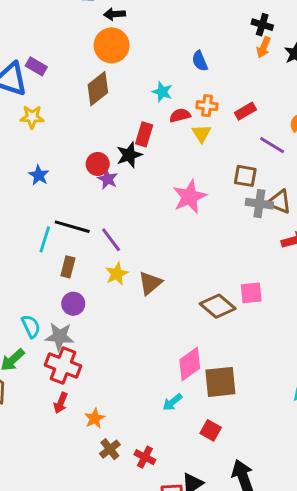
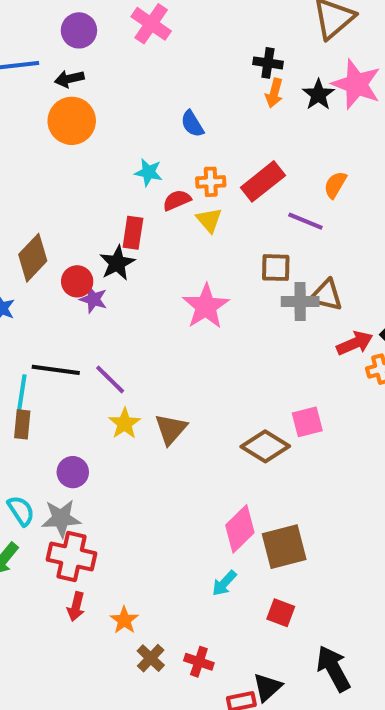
brown diamond: (98, 89) -> (33, 258), moved
red rectangle: (245, 111) -> (263, 181), size x1.5
brown rectangle: (68, 267) -> (22, 424), moved

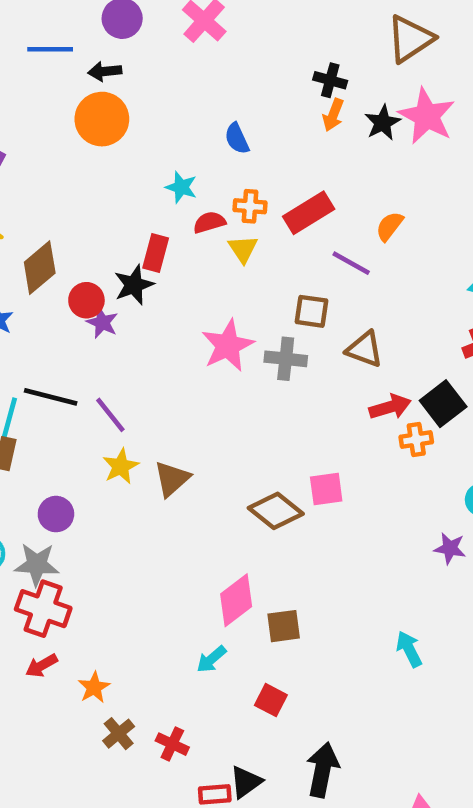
gray cross: (300, 302) -> (286, 359), moved
brown square: (284, 547) -> (284, 626), size x0.7
red arrow: (76, 607) -> (42, 666), turned 40
black arrow: (333, 669) -> (323, 770), turned 33

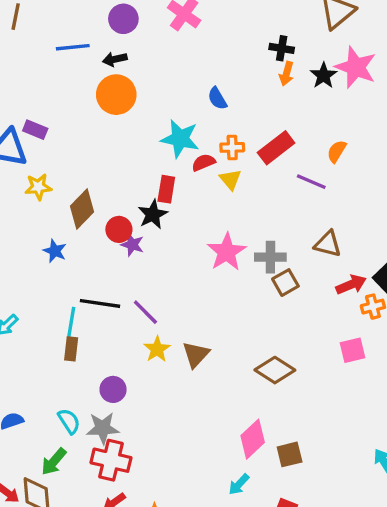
cyan star: (181, 187) -> (180, 139), size x1.6
brown square: (312, 311) -> (285, 283), moved, turned -32
pink square: (326, 489) -> (352, 350), moved

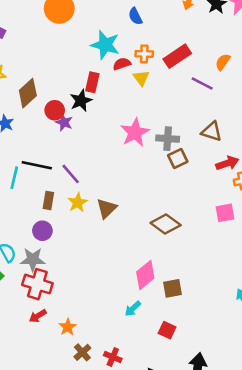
brown rectangle: (71, 349) -> (48, 200), moved

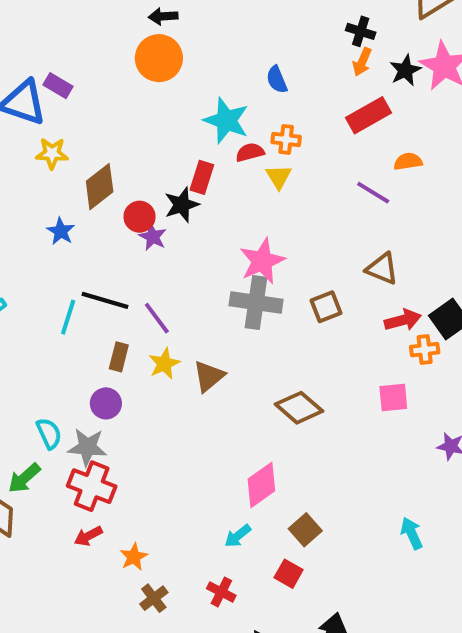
red rectangle: (177, 56) -> (368, 115), moved
orange semicircle: (223, 62) -> (408, 161), turned 42
gray cross: (168, 139) -> (256, 302), moved, size x1.4
brown square: (173, 288) -> (305, 530), moved, turned -36
red cross: (113, 357) -> (221, 592), moved

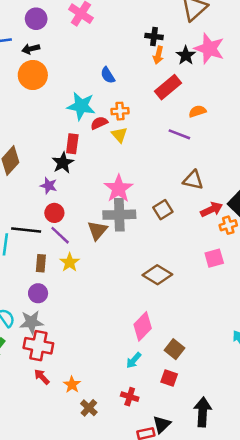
red circle: (140, 217) -> (54, 213), moved
brown triangle: (209, 376) -> (97, 230), moved
red arrow: (88, 536) -> (42, 377), turned 84

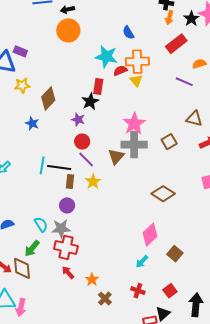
orange cross: (120, 111) -> (137, 62), size x1.6
black line: (26, 230) -> (59, 167), moved
red square: (169, 378) -> (170, 291), moved, turned 32

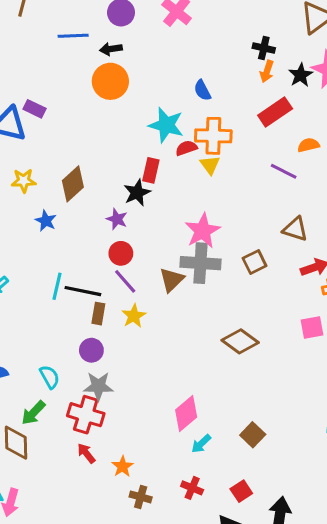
yellow star: (22, 85) -> (24, 181), moved
gray star: (61, 228) -> (98, 386), moved
pink diamond: (150, 235) -> (186, 413), moved
brown cross: (105, 299) -> (141, 497), turned -32

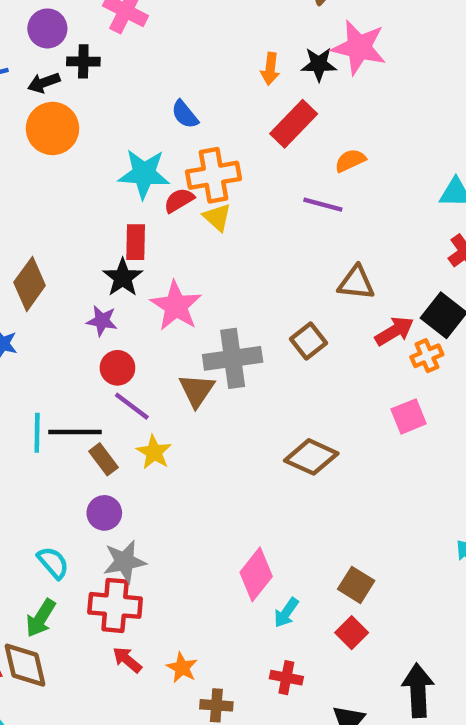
black cross: (264, 48) -> (83, 61), moved
black star: (301, 75) -> (319, 64), turned -30
pink star: (203, 231) -> (176, 306), moved
brown rectangle: (98, 314) -> (103, 459), turned -35
red square: (241, 491) -> (352, 633), moved

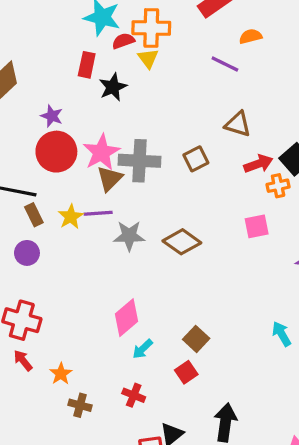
black star: (123, 278) -> (113, 87), moved
pink star: (176, 306) -> (101, 152), moved
red circle: (117, 368) -> (56, 152), size x1.6
purple line: (132, 406) -> (98, 213), moved, turned -52
gray star: (125, 562) -> (129, 236), moved

